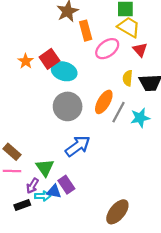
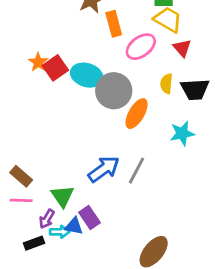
red square: (49, 59) -> (55, 68), moved
gray circle: (68, 106) -> (114, 91), moved
gray line: (119, 112) -> (137, 171), moved

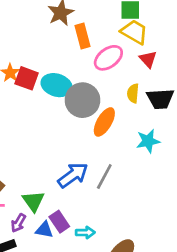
red square: (55, 68) -> (27, 78), turned -35
cyan arrow: (60, 232) -> (85, 233), moved

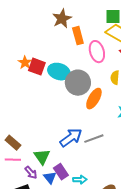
pink ellipse: (108, 58) -> (97, 52), turned -70
gray line: (104, 177) -> (94, 139), turned 42
purple arrow: (18, 223) -> (31, 173), turned -72
blue triangle: (44, 230) -> (50, 178), turned 40

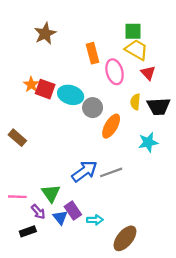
brown star: (62, 19) -> (45, 34), moved
gray circle: (78, 83) -> (93, 108), size x0.7
brown rectangle: (13, 143) -> (17, 138), moved

